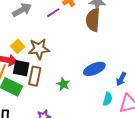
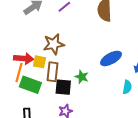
yellow square: (18, 46) -> (40, 62), moved, turned -32
black square: (21, 68) -> (63, 87), moved

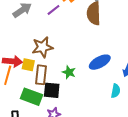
green star: (82, 77) -> (69, 72), moved
green rectangle: (30, 85) -> (31, 97), moved

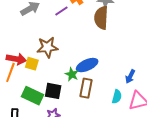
blue ellipse: (100, 62) -> (87, 65), moved
brown rectangle: (41, 75) -> (86, 88), moved

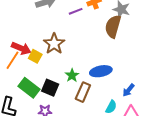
brown star: (47, 47) -> (54, 44), turned 30
blue ellipse: (87, 65) -> (101, 71), moved

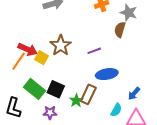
purple line: (76, 11) -> (94, 51), moved
brown semicircle: (113, 26) -> (120, 30), size x0.7
green star: (72, 75) -> (76, 101), moved

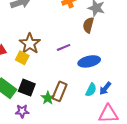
yellow square: (41, 58) -> (22, 58), moved
blue ellipse: (107, 74) -> (89, 61), moved
cyan semicircle: (116, 110) -> (91, 90), moved

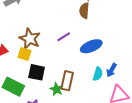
black square: (27, 88) -> (37, 72), moved

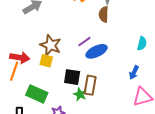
blue ellipse: (91, 46) -> (97, 51), moved
black square: (37, 72) -> (72, 77), moved
cyan semicircle: (98, 74) -> (142, 43), moved

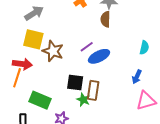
yellow square: (46, 61) -> (33, 39), moved, size x1.5

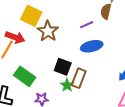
purple line: (87, 47) -> (87, 25), moved

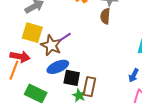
purple line: (87, 25) -> (65, 37), moved
blue ellipse: (92, 46) -> (58, 67), moved

